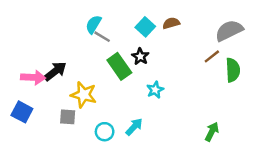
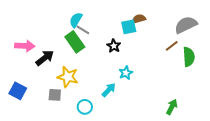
cyan square: (145, 27) -> (129, 27), moved, turned 35
green rectangle: (119, 66) -> (75, 42), moved
pink arrow: (33, 77) -> (25, 46), moved
cyan arrow: (134, 127) -> (109, 90), moved

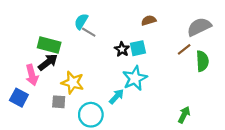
cyan square: (129, 27) -> (138, 48), moved
green rectangle: (75, 42) -> (49, 45), moved, turned -40
pink arrow: (25, 46) -> (32, 75), moved, turned 72
cyan star: (126, 73) -> (135, 78), size x1.6
cyan circle: (85, 107) -> (91, 115), size x1.5

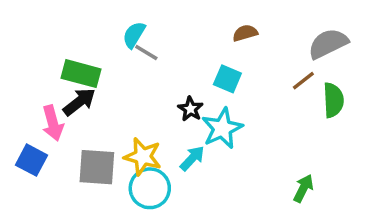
cyan square: (138, 48) -> (227, 79), turned 35
black star: (122, 49) -> (190, 109), moved
yellow star: (73, 83) -> (143, 157), moved
gray square: (59, 102) -> (97, 167), size x1.6

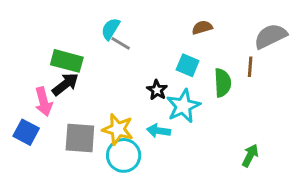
brown line: (303, 81) -> (250, 67), turned -48
green semicircle: (333, 100) -> (223, 83), moved
cyan arrow: (192, 158) -> (158, 131), turned -125

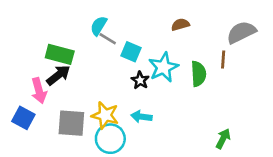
cyan square: (188, 65) -> (131, 52), moved
cyan star: (183, 106) -> (163, 67), moved

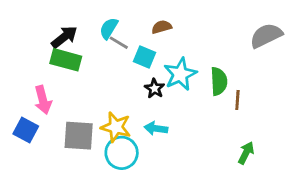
brown semicircle: (180, 24) -> (162, 27), moved
brown line: (223, 60) -> (237, 100), moved
black arrow: (58, 75) -> (64, 37), moved

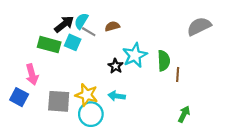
brown semicircle: (162, 27) -> (112, 26), moved
black arrow: (64, 37) -> (64, 24), moved
cyan square: (144, 57) -> (73, 42), moved

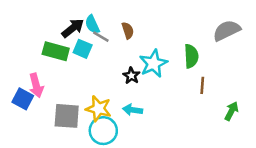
cyan semicircle: (81, 21) -> (92, 24), turned -56
brown semicircle: (112, 26) -> (128, 31), turned 88
green semicircle: (164, 61) -> (191, 56), moved
blue square: (19, 97) -> (23, 99), moved
green arrow: (184, 114) -> (231, 111), moved

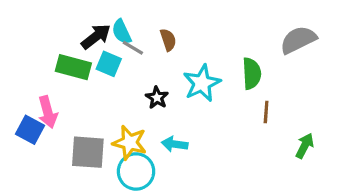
black star: (131, 76) -> (157, 98), moved

